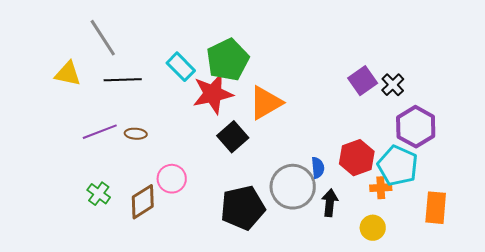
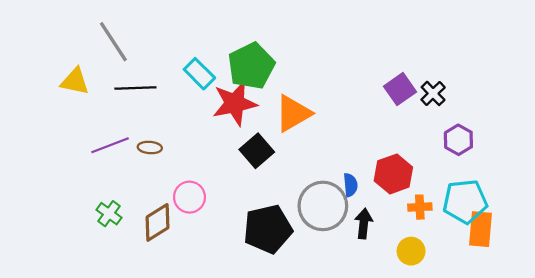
purple hexagon: (416, 127) -> (458, 140), size x0.7
cyan pentagon: (398, 166) -> (465, 202), moved, turned -30

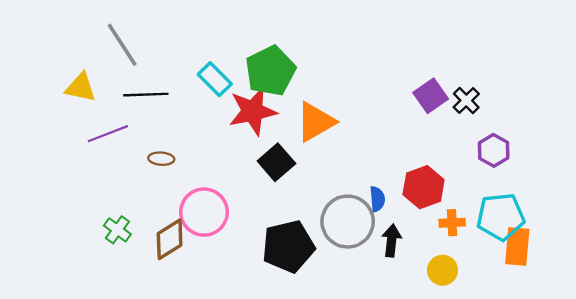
purple line: (110, 145) -> (108, 134), moved
pink circle: (189, 197) -> (204, 212), size x1.4

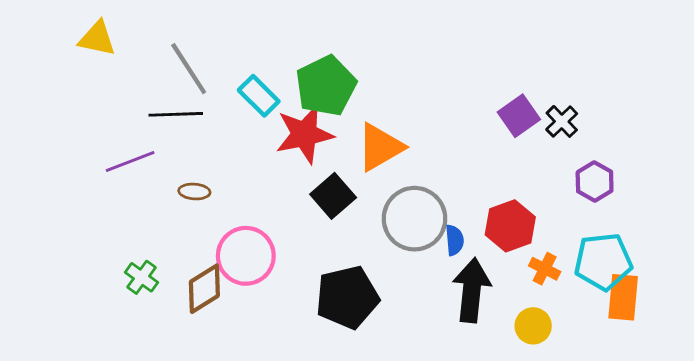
gray line: (122, 45) -> (189, 69), moved
yellow triangle: (81, 87) -> (97, 39), moved
gray circle: (348, 222) -> (414, 219), moved
orange cross: (452, 223) -> (545, 269), turned 30
black arrow: (392, 241) -> (472, 290), size x1.6

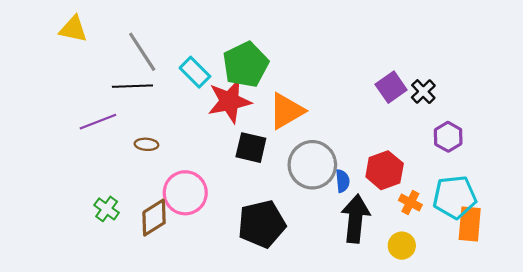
black square: (333, 196) -> (251, 148), turned -36

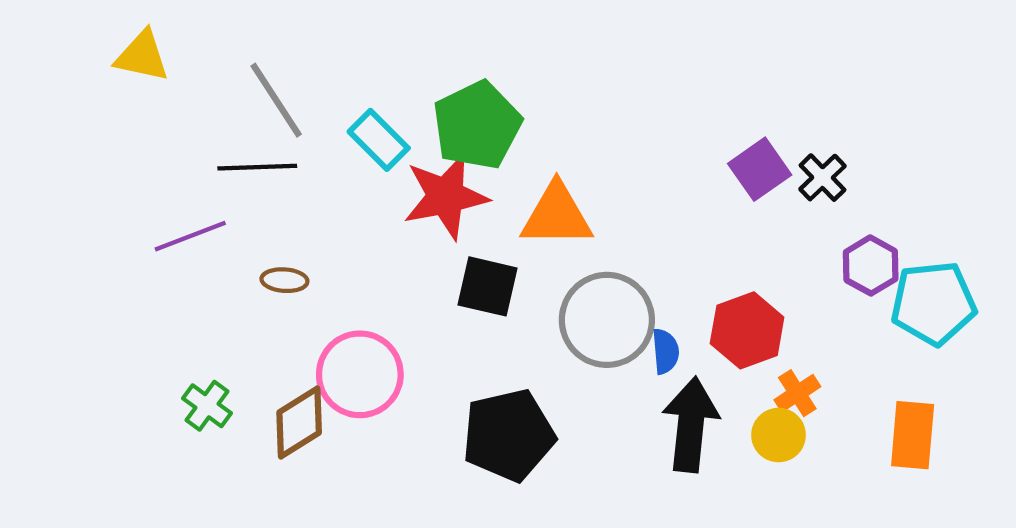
orange triangle: (287, 111) -> (557, 215), turned 30
cyan pentagon: (455, 197) -> (933, 303), moved
orange cross: (410, 202) -> (797, 393), turned 30
yellow circle: (402, 246) -> (779, 435), moved

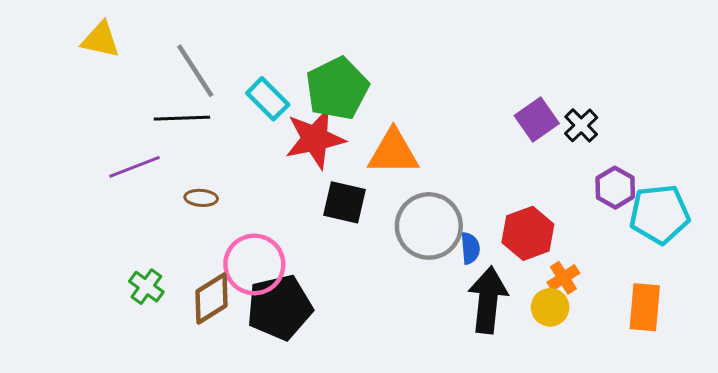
black pentagon: (508, 435) -> (279, 307), moved

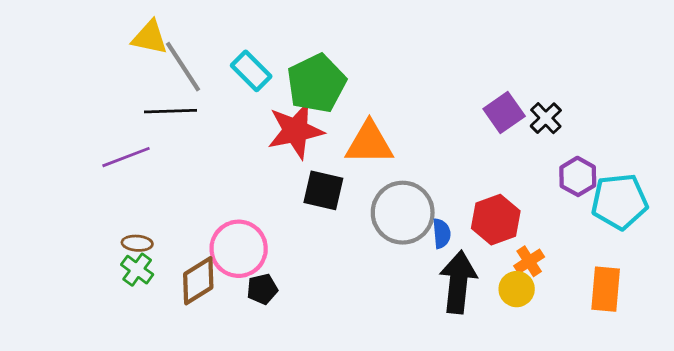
yellow triangle: (101, 40) -> (150, 37), moved
cyan rectangle: (268, 99) -> (251, 71), moved
brown ellipse: (201, 198) -> (137, 243), moved
black pentagon: (279, 307) -> (262, 289), size x0.5

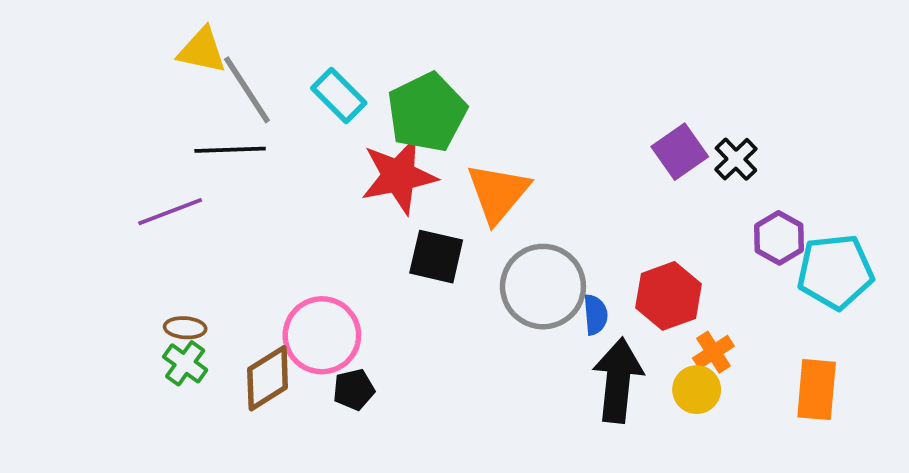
orange triangle: (369, 143) -> (498, 193), turned -50

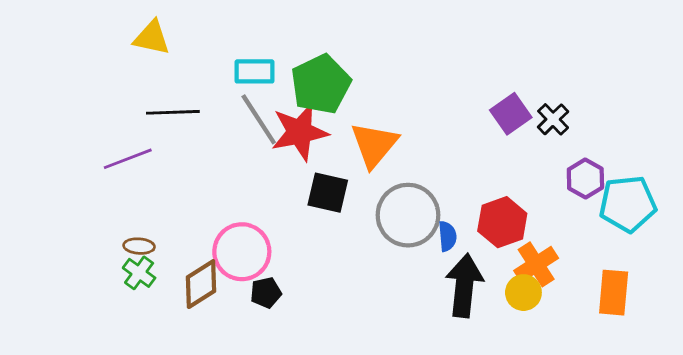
gray line: (247, 90) -> (259, 119), moved
cyan rectangle: (339, 95) -> (255, 71), turned -45
orange cross: (713, 352) -> (536, 264), size x1.4

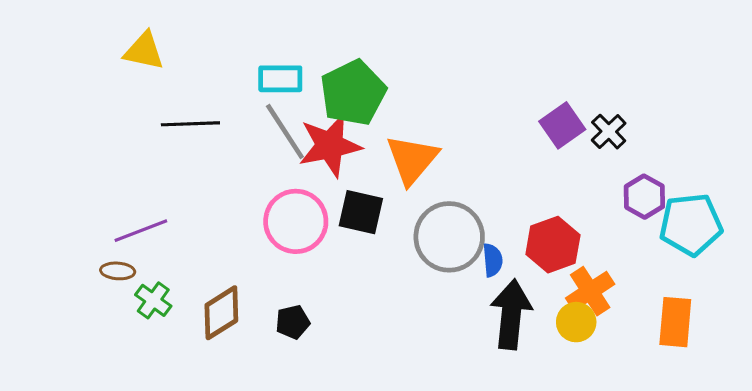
yellow triangle: (152, 38) -> (144, 51), moved
purple line: (128, 159) -> (141, 231), moved
brown ellipse: (139, 246) -> (118, 271), moved
pink circle: (242, 252) -> (296, 221), moved

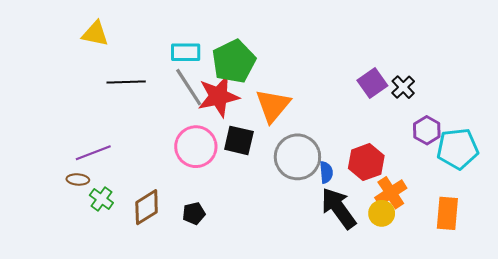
black arrow: (511, 314) -> (339, 208), turned -42

